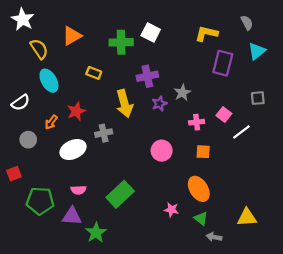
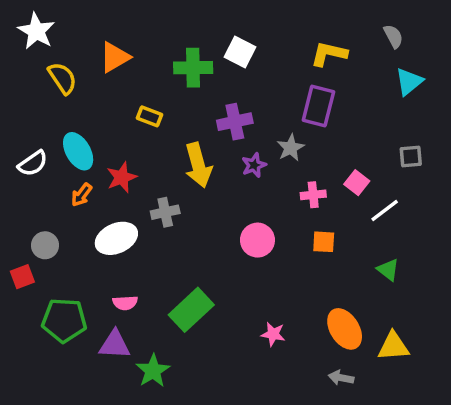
purple rectangle: (223, 63) -> (318, 106), moved
cyan ellipse: (49, 81) -> (78, 151), moved
gray circle: (28, 140) -> (45, 245), moved
orange ellipse: (199, 189) -> (345, 329), moved
green triangle: (201, 218) -> (388, 270), moved

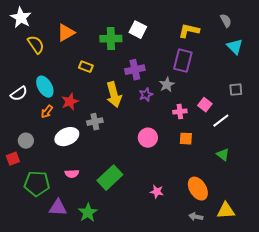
cyan triangle: (409, 82) -> (235, 47), turned -36
purple triangle: (115, 345) -> (58, 208), moved
yellow triangle: (393, 346) -> (226, 211), moved

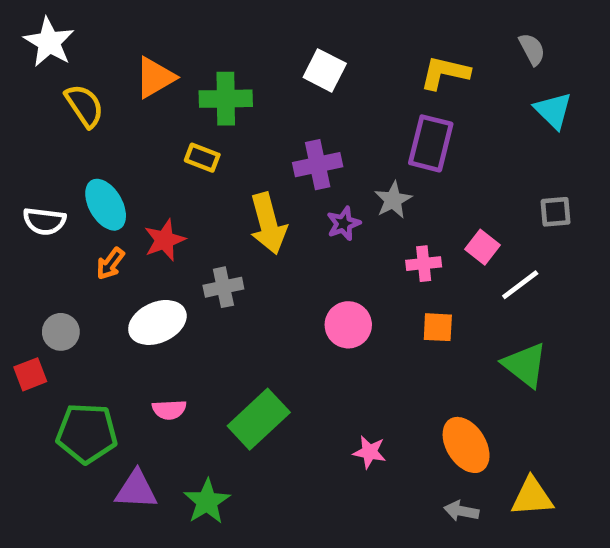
green cross: (111, 39) -> (226, 99), moved
white semicircle: (19, 94) -> (44, 221), turned 42
green triangle: (223, 155) -> (525, 365), size x1.5

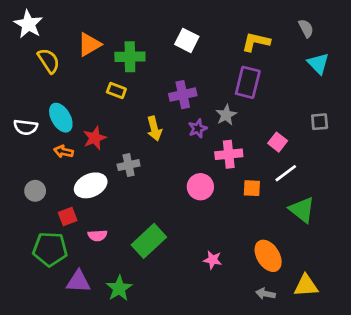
yellow arrow: (268, 224) -> (154, 128), size x0.7
orange arrow: (110, 264) -> (64, 152), turned 66
pink cross: (424, 264) -> (229, 154), moved, size x1.4
white line: (520, 285) -> (286, 173), moved
red square: (30, 374) -> (68, 217), moved

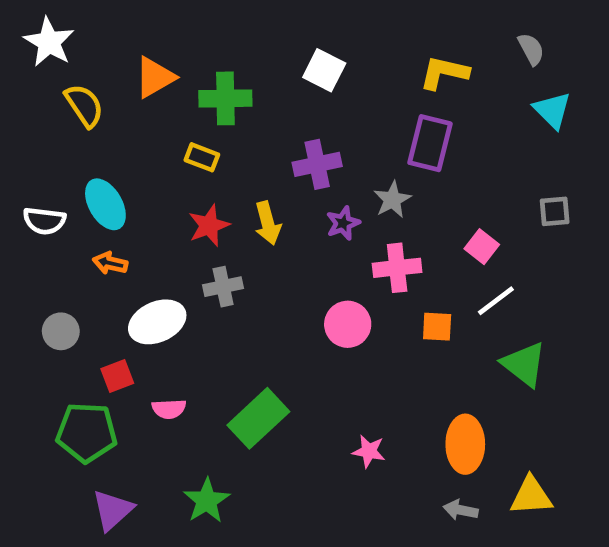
red star: (95, 138) -> (209, 225), moved
orange ellipse: (268, 256) -> (465, 444), turned 32
purple triangle: (78, 282) -> (112, 510), moved, turned -45

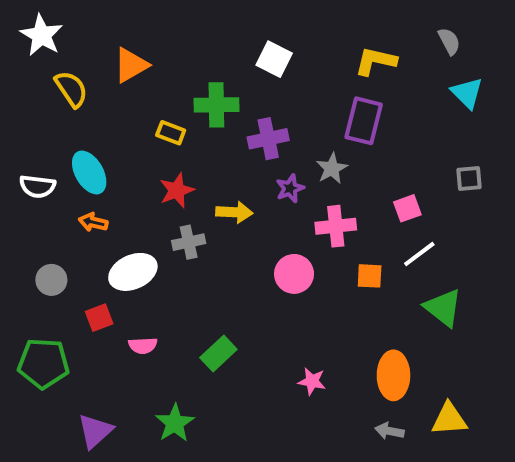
green cross: (225, 98) -> (216, 105), moved
yellow arrow: (268, 223) -> (234, 212), moved, turned -72
pink square: (482, 247) -> (407, 208), turned 32
green rectangle: (258, 418) -> (218, 353), size x0.7
green pentagon: (87, 432) -> (43, 363), moved

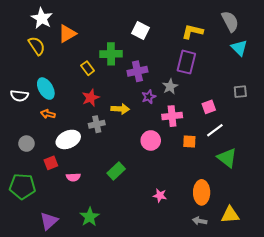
white star: (41, 35) -> (42, 18), moved
gray semicircle: (449, 41) -> (230, 21), size x1.5
yellow rectangle: (171, 133) -> (88, 68), turned 32
green rectangle: (218, 353) -> (116, 171), moved

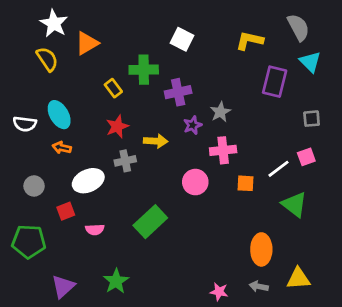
purple rectangle: (186, 62) -> (275, 82), moved
pink square: (209, 107) -> (306, 157), moved
green rectangle: (116, 171) -> (150, 222), size x1.4
pink star: (160, 195) -> (219, 292), moved

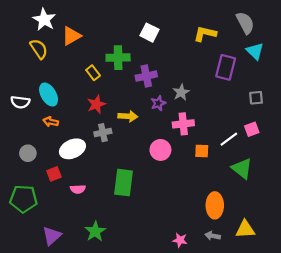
green rectangle: (150, 222) -> (124, 183), turned -40

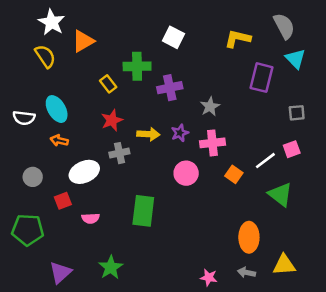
purple star: (158, 103) -> (180, 133), moved
orange square: (202, 151) -> (234, 174), turned 32

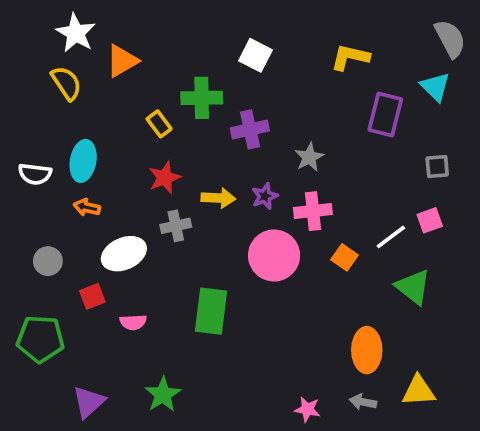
gray semicircle: (284, 26) -> (450, 39), moved
cyan ellipse: (57, 109) -> (83, 161), turned 40
pink circle: (186, 173) -> (274, 256), size x1.4

